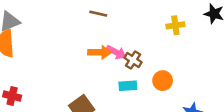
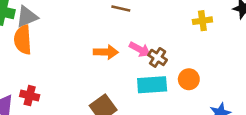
orange arrow: (100, 52) -> (106, 52), moved
cyan rectangle: (128, 86) -> (152, 85), size x1.5

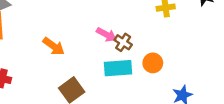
orange arrow: (106, 52) -> (54, 46), moved, turned 35

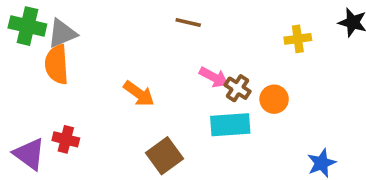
orange circle: (153, 63) -> (274, 99), moved

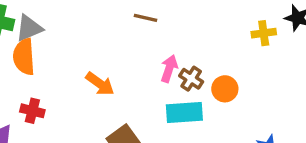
yellow cross: (298, 39) -> (264, 33), moved
pink arrow: (214, 77) -> (169, 69), turned -100
red cross: (66, 139) -> (32, 111), moved

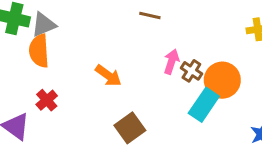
orange circle: (225, 89) -> (222, 80), size x1.5
red cross: (32, 111) -> (47, 100), turned 35
cyan rectangle: (184, 112) -> (204, 105), moved, turned -52

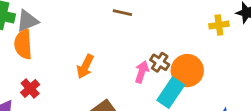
pink arrow: (171, 62) -> (142, 72), moved
orange arrow: (108, 75) -> (85, 66), turned 80

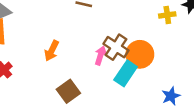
brown cross: (160, 62) -> (116, 47), size x1.5

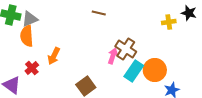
orange arrow: (52, 51) -> (54, 56), moved
orange circle: (140, 54) -> (155, 70), moved

